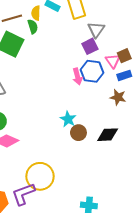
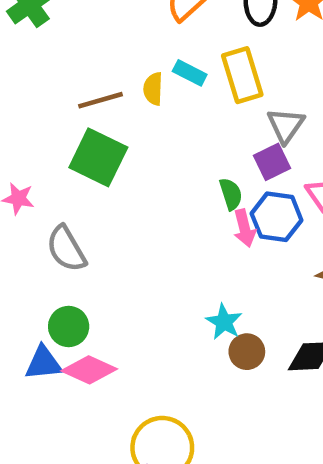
green semicircle: (33, 27) -> (231, 194), moved

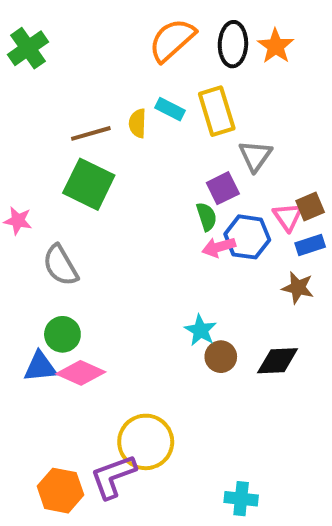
purple square: (272, 162) -> (223, 188), moved
pink arrow: (245, 228) -> (219, 247), turned 88

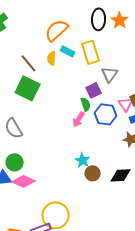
orange semicircle: (172, 40) -> (57, 30), moved
brown line: (91, 133) -> (29, 63), turned 66
pink arrow: (219, 247) -> (79, 119), moved, turned -42

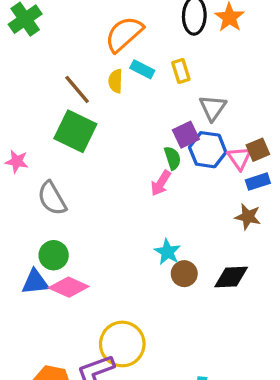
yellow rectangle: (91, 52) -> (181, 71), size x0.6
blue hexagon: (106, 114) -> (208, 150), moved

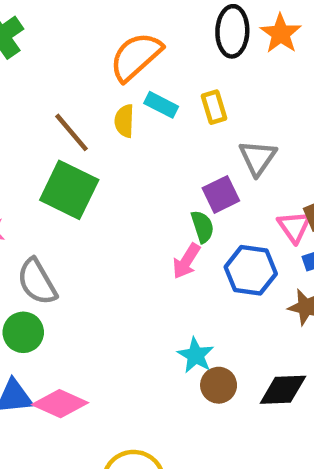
blue hexagon: (208, 150) -> (251, 270), moved
green circle: (54, 255) -> (23, 332), moved

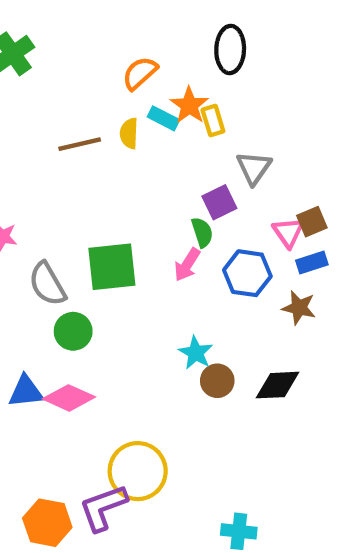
orange star: (281, 34) -> (189, 105), moved
orange semicircle: (136, 57) -> (140, 73), size x0.7
brown line: (71, 132) -> (80, 144), turned -63
green square: (69, 190) -> (112, 267), moved, turned -32
green circle: (23, 332) -> (73, 331), moved

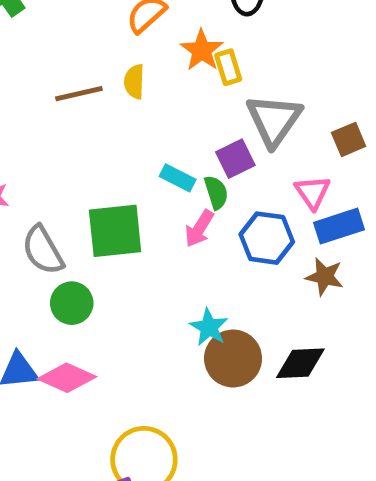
cyan rectangle: (163, 118) -> (178, 178), moved
gray triangle: (254, 168) -> (274, 120), size x1.4
brown square: (312, 222) -> (349, 139), moved
blue rectangle: (312, 262) -> (339, 226), size x1.4
brown circle: (217, 381) -> (233, 359), size x1.5

